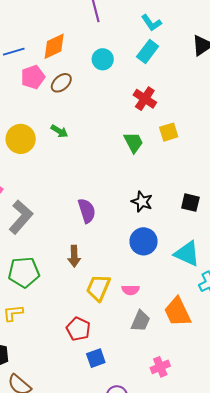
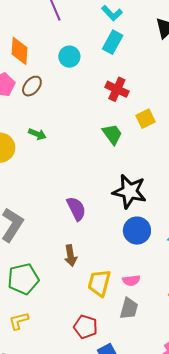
orange diamond: (54, 46) -> (19, 51), turned -52
black star: (142, 202) -> (130, 191), size x1.6
gray trapezoid: (140, 321) -> (129, 308), moved

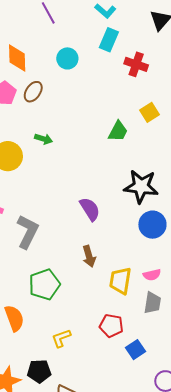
red cross: (117, 89) -> (136, 64), moved
green trapezoid: (112, 134) -> (118, 131), turned 70
yellow L-shape: (19, 321) -> (61, 338), moved

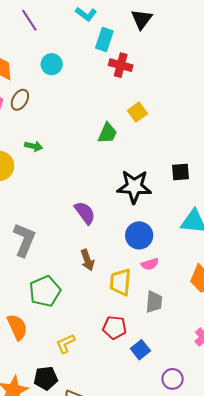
cyan rectangle: (109, 40) -> (104, 39), moved
blue circle: (152, 225) -> (139, 235), moved
pink semicircle: (152, 275) -> (150, 264), moved

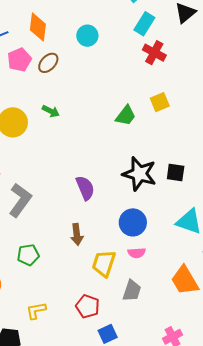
black square: (181, 172) -> (176, 172), moved
green pentagon: (45, 291) -> (28, 255), size x0.7

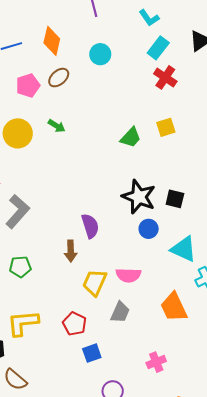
pink pentagon: (19, 60) -> (28, 85), moved
purple semicircle: (85, 188) -> (90, 226), moved
blue circle: (133, 222) -> (149, 229), moved, size x0.7
pink semicircle: (137, 253) -> (128, 275), size x1.4
yellow L-shape: (36, 311) -> (23, 323), size x1.6

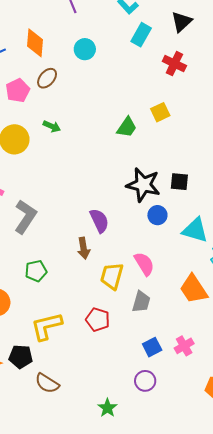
red cross: (165, 77) -> (174, 64), moved
pink semicircle: (128, 275) -> (144, 264), turned -115
blue square: (92, 353) -> (152, 347), moved

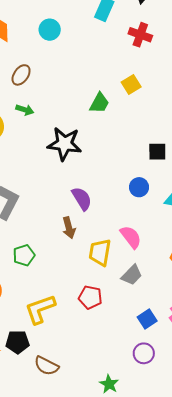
brown ellipse: (47, 78) -> (21, 75), moved
black star: (143, 185) -> (64, 144), moved
gray trapezoid: (141, 302) -> (132, 275), turned 35

